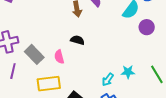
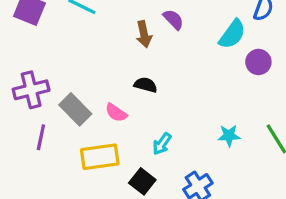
pink semicircle: (59, 57) -> (116, 113), turned -40
cyan arrow: (108, 80) -> (162, 144), moved

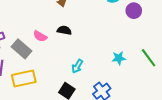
pink semicircle: (116, 113) -> (40, 36), moved
yellow rectangle: (100, 157) -> (24, 79), moved

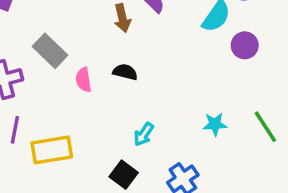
pink semicircle: (40, 36) -> (84, 80), turned 48
gray rectangle: (22, 49) -> (50, 51), moved

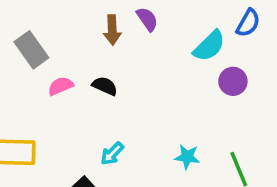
pink semicircle: (84, 80) -> (60, 86), turned 65

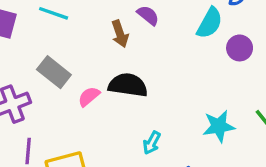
black semicircle: (105, 86) -> (128, 85), size x1.6
cyan star: (187, 157) -> (219, 126), size x1.4

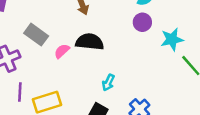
purple circle: (240, 48) -> (142, 22), moved
cyan star: (219, 126) -> (172, 39), moved

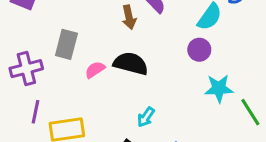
gray rectangle: (36, 35) -> (66, 44), turned 60
cyan star: (172, 39) -> (219, 88), moved

